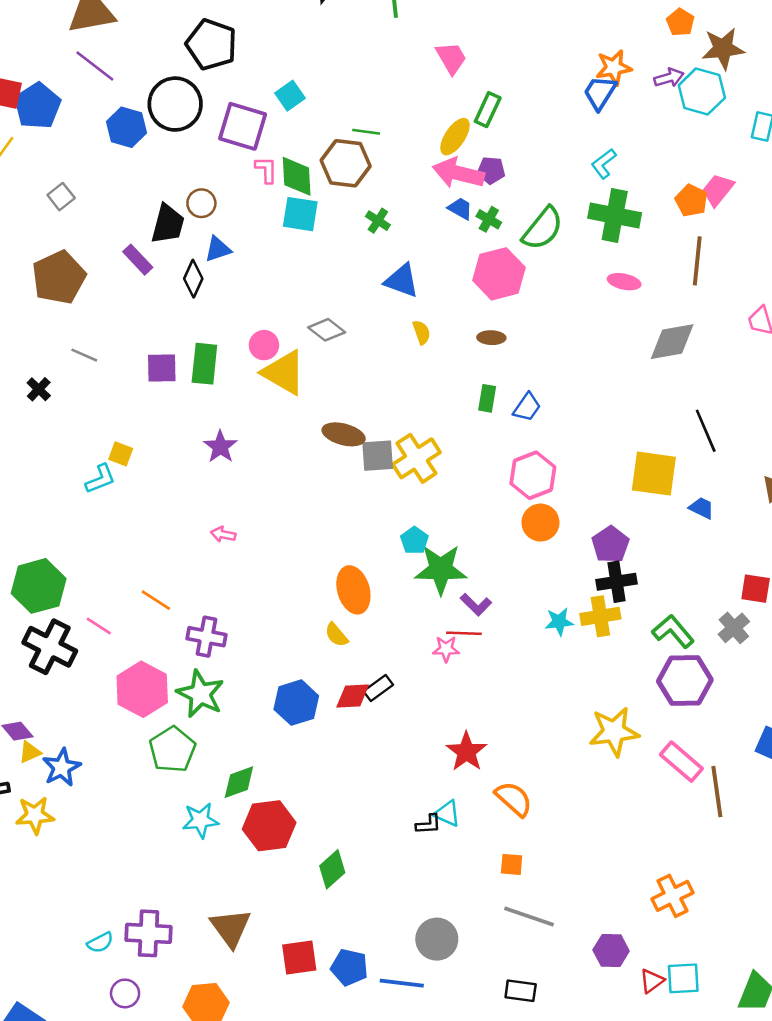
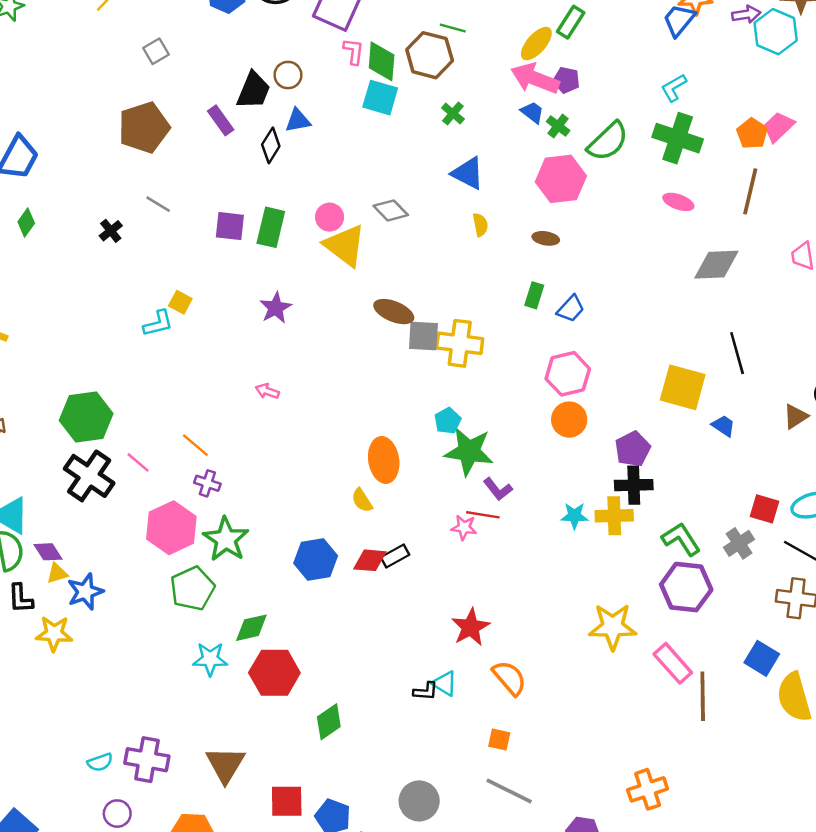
yellow cross: (416, 458) -> (460, 343), turned 33
purple cross: (206, 637) -> (207, 483), moved, size x0.7

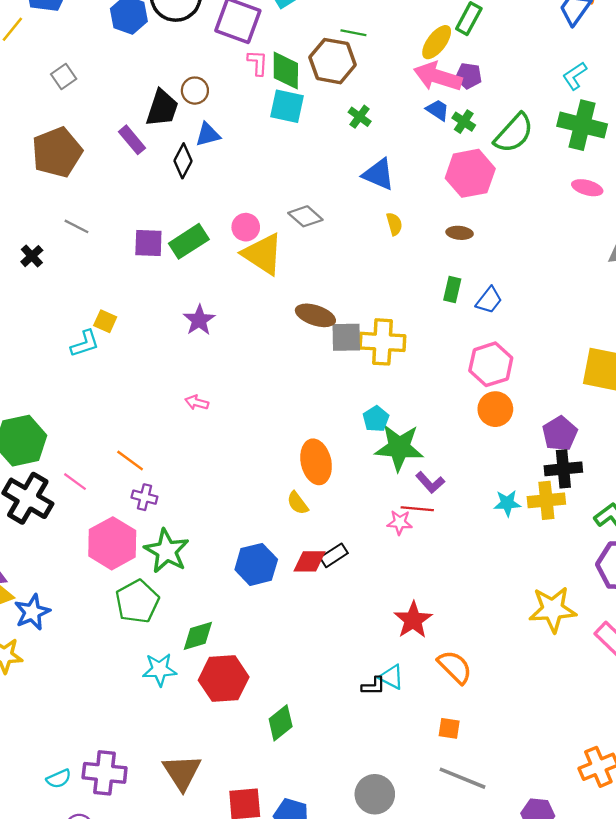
green rectangle: (271, 227) -> (189, 241), turned 48

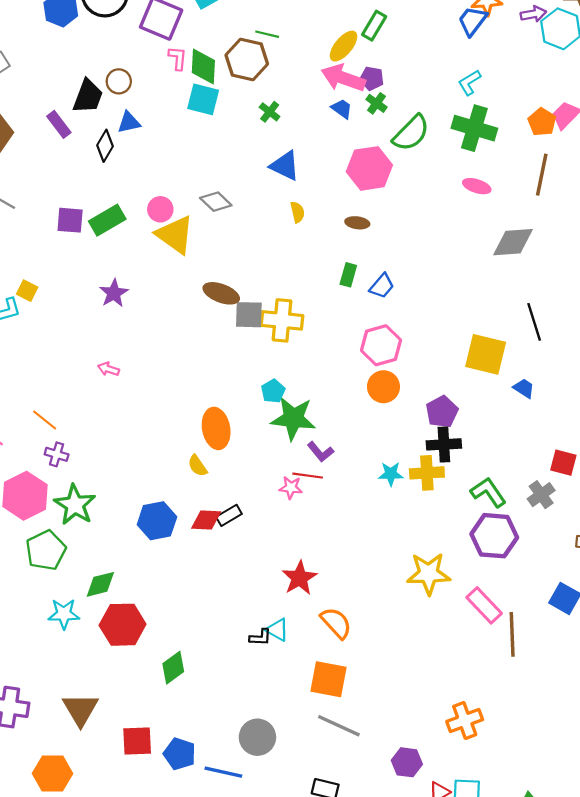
green cross: (464, 122) -> (376, 103), moved
orange square: (449, 728) -> (329, 679), size x1.8

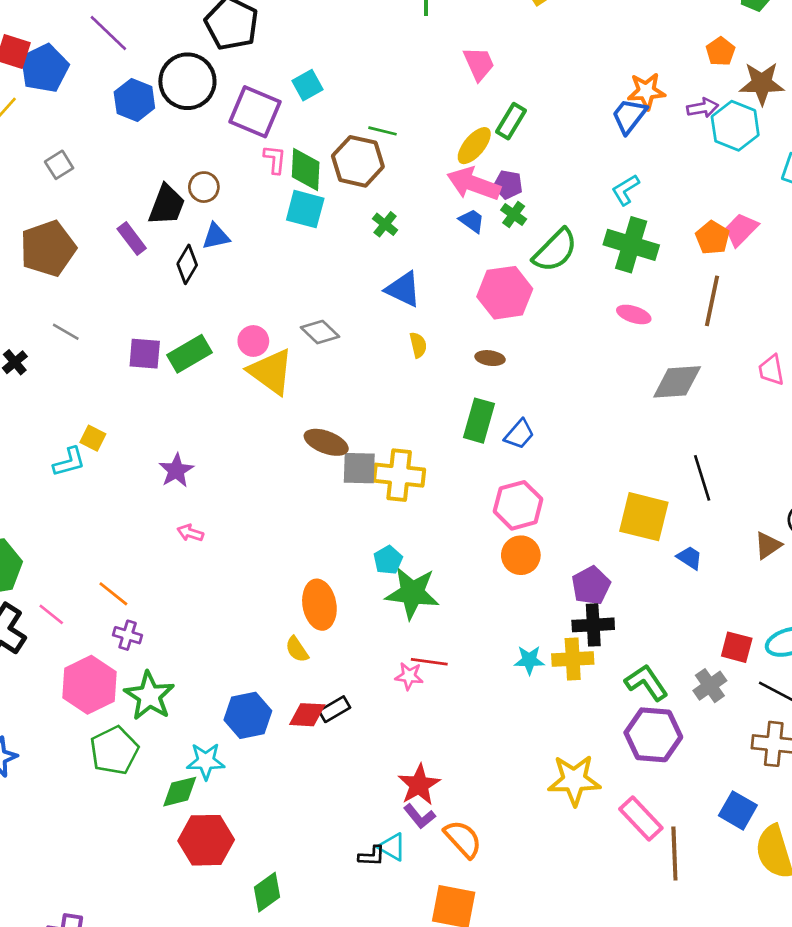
green rectangle: (348, 275) -> (479, 421), size x1.5
purple star: (114, 293) -> (176, 470), moved
purple L-shape: (320, 452) -> (420, 816), moved
cyan star: (64, 614) -> (206, 761), moved

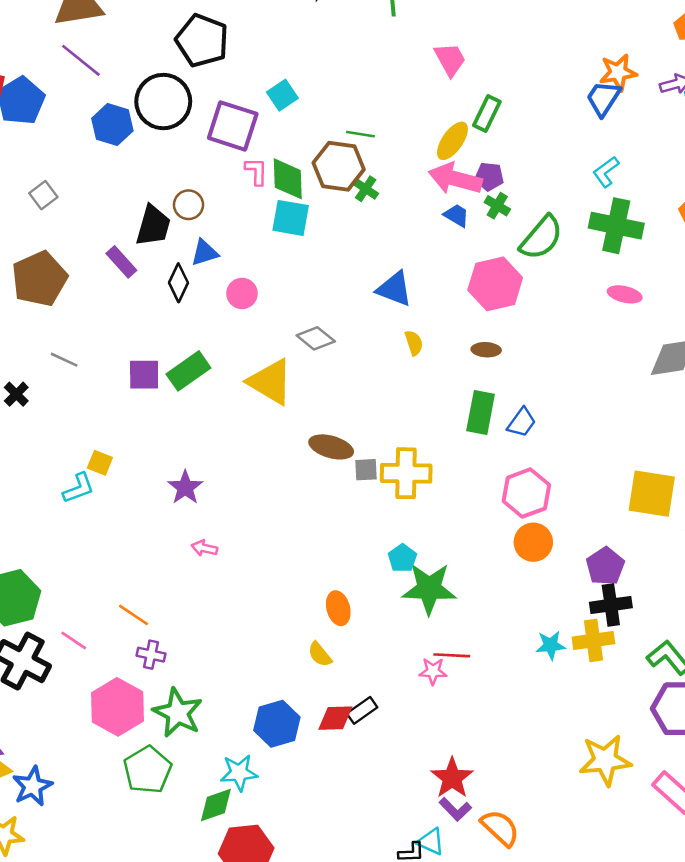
green cross: (385, 224) -> (366, 189), moved
pink circle: (253, 341) -> (242, 293), moved
gray square: (359, 468) -> (366, 470), size x0.7
orange ellipse: (319, 605) -> (338, 608), size x0.7

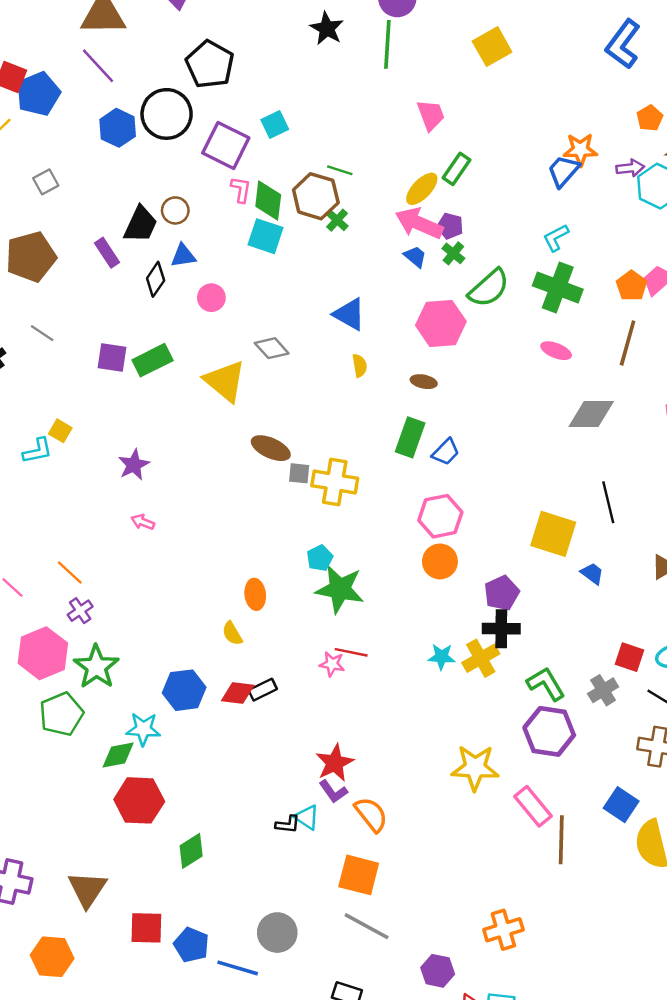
yellow cross: (593, 640) -> (481, 658), turned -30
purple cross: (151, 655) -> (80, 611), turned 35

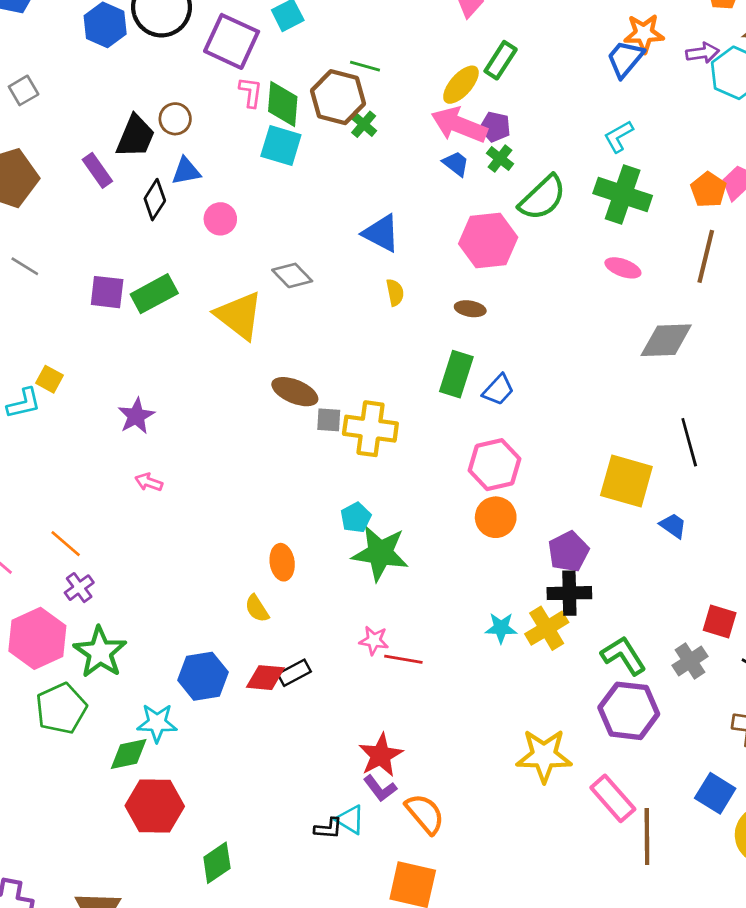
red line: (351, 652) -> (403, 659), moved

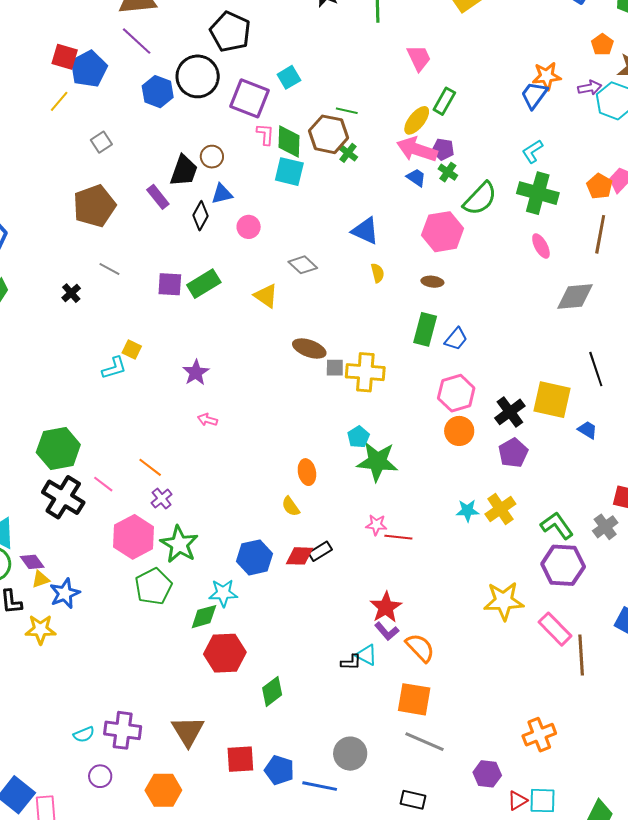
pink ellipse: (623, 268) -> (541, 246), turned 45
yellow triangle: (239, 315) -> (266, 296), size x0.7
black cross: (569, 593) -> (510, 412), moved, turned -32

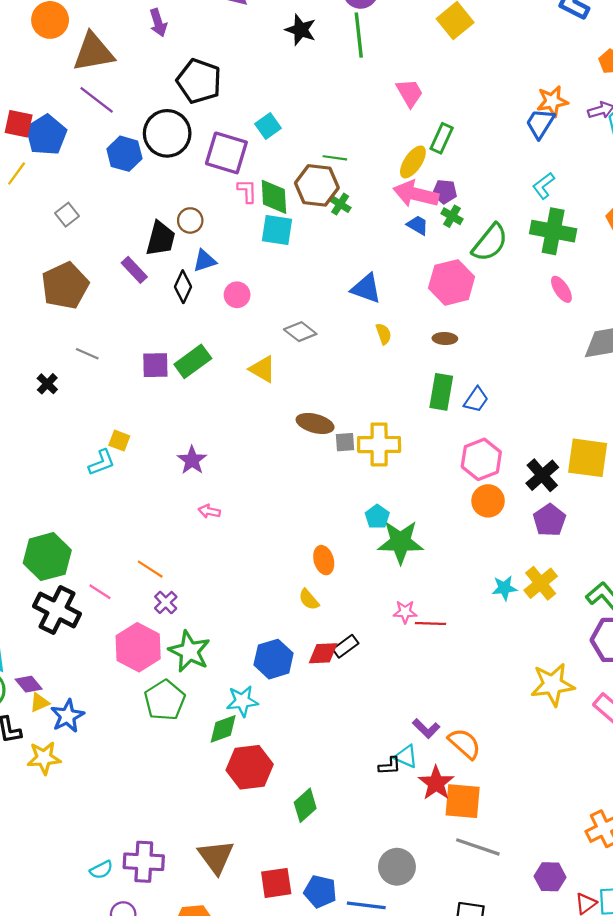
red star: (386, 607) -> (436, 783), moved

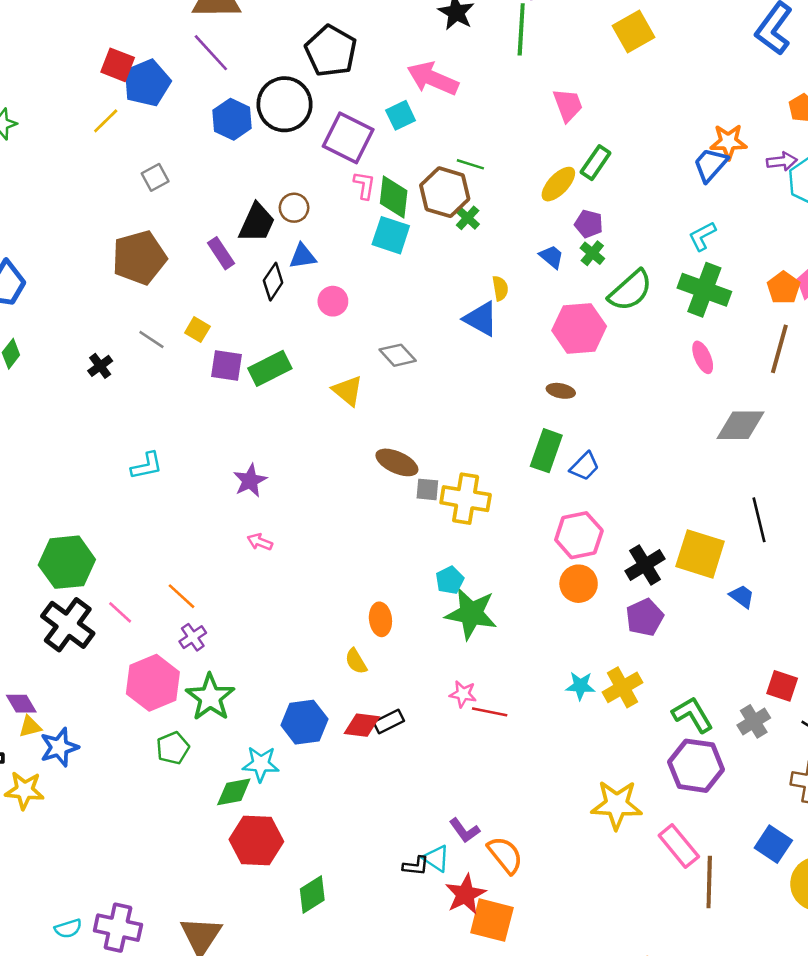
pink arrow: (416, 194) -> (433, 79), moved
yellow semicircle: (384, 334) -> (500, 288), moved
yellow square: (119, 441) -> (197, 330), moved
green pentagon: (165, 700) -> (173, 748), size x0.7

